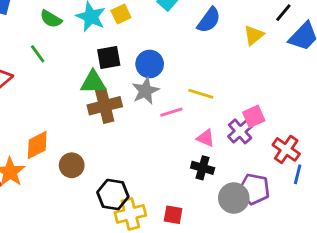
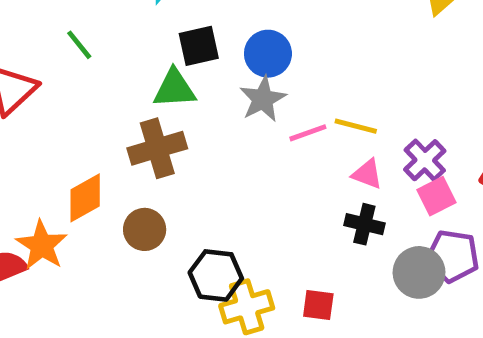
yellow line: (201, 94) -> (356, 126), moved
brown cross: (105, 106) -> (157, 148), moved
pink square: (254, 116) -> (436, 196), moved

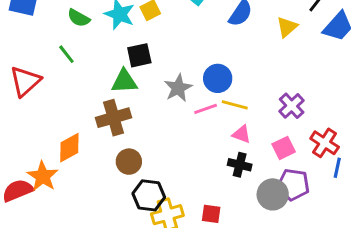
blue circle: (268, 54) -> (218, 78), moved
purple cross: (425, 160) -> (292, 106), moved
brown circle: (145, 229) -> (129, 162), moved

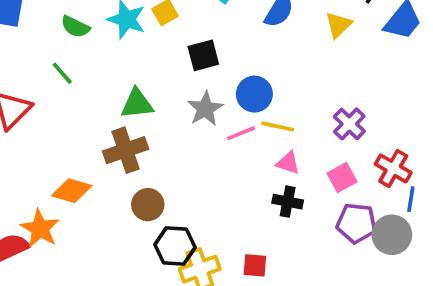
black square: (139, 55) -> (203, 55), moved
orange diamond: (69, 148) -> (72, 191), turned 48
gray circle: (273, 194) -> (392, 235), moved

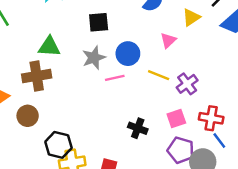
yellow line: (278, 126) -> (159, 75), moved
pink triangle: (288, 163) -> (168, 40), moved, turned 49
red cross: (393, 168) -> (211, 118), turned -30
blue line: (411, 199) -> (219, 140), turned -56
brown circle: (148, 205) -> (28, 116), moved

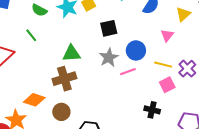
pink square: (176, 119) -> (167, 85), moved

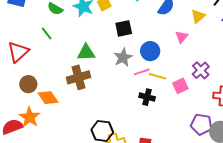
yellow line: (163, 65) -> (158, 76), moved
orange diamond: (34, 100) -> (48, 98), turned 35
black cross: (152, 110) -> (147, 97), moved
brown circle: (61, 112) -> (28, 84), moved

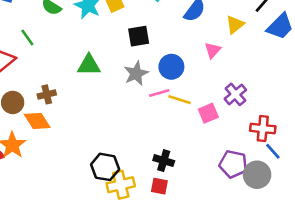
green line: (47, 34) -> (27, 38), moved
brown cross: (79, 77) -> (47, 94), moved, size x0.6
black cross: (147, 97) -> (164, 161), moved

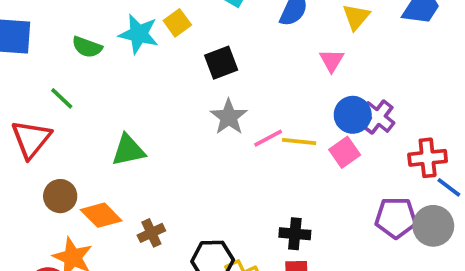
green triangle: (89, 65) -> (128, 150), moved
blue circle: (171, 67) -> (353, 115), moved
brown cross: (47, 94) -> (151, 233), moved

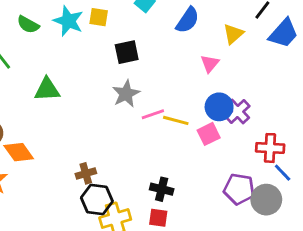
yellow square: (177, 23) -> (99, 17), turned 36
green triangle: (128, 150) -> (47, 89), moved
brown cross: (151, 233) -> (86, 173), moved

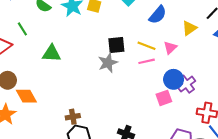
black square: (127, 52) -> (116, 45), moved
pink line: (153, 114) -> (147, 61), moved
yellow line: (176, 120) -> (146, 46), moved

